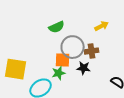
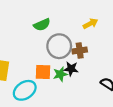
orange square: (63, 60) -> (43, 72), moved
green star: (59, 73) -> (60, 74), moved

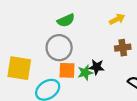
gray circle: (59, 46) -> (59, 48), moved
brown cross: (80, 50) -> (123, 48), moved

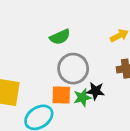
gray circle: (59, 48) -> (73, 69), moved

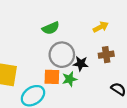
black star: (96, 91) -> (81, 64), moved

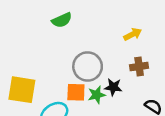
green semicircle: (51, 28) -> (62, 20), moved
black star: (81, 64) -> (113, 87), moved

